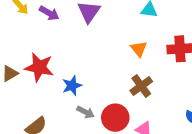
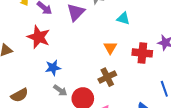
red star: (39, 67) -> (39, 37), moved

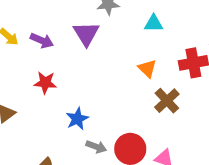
red star: (39, 37) -> (45, 83), size x0.7
brown cross: (107, 77) -> (167, 101), moved

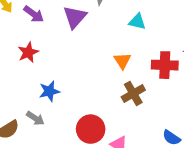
red star: (45, 83) -> (28, 52), turned 30
gray arrow: (96, 147) -> (35, 118), moved

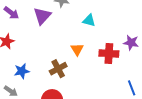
brown cross: (133, 93) -> (58, 69), moved

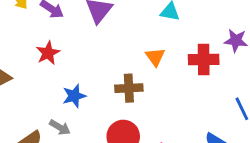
brown cross: (58, 69) -> (129, 88), turned 30

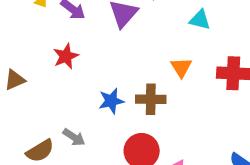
blue star: (74, 96) -> (111, 101), moved

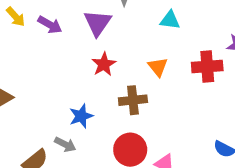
red star: (66, 56) -> (104, 64), moved
blue star: (111, 101) -> (81, 116), moved

